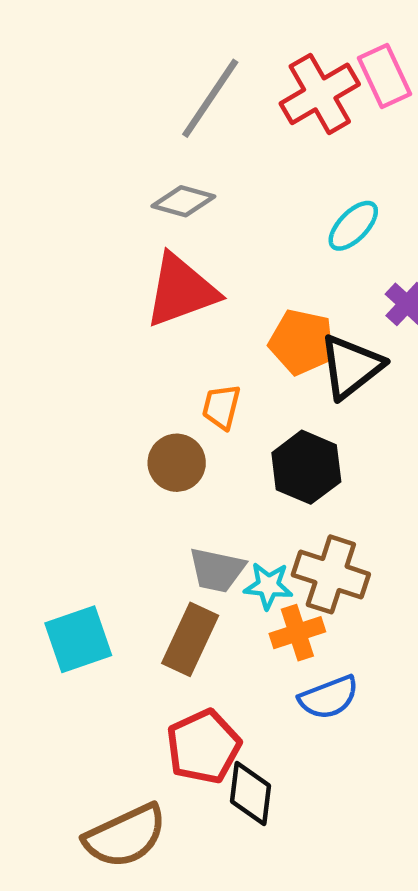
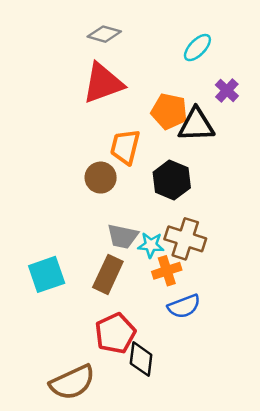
black triangle: (351, 367) -> (196, 125), turned 36
orange trapezoid: (221, 407) -> (125, 147), size x1.4

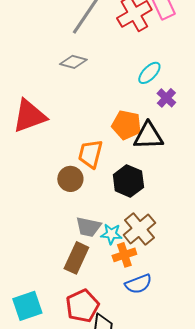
red triangle: (103, 83) -> (29, 116), moved
purple cross: (227, 90) -> (166, 98), moved
brown cross: (185, 239) -> (139, 229), turned 32
cyan square: (47, 274) -> (27, 306), moved

